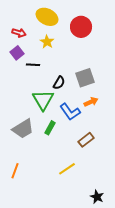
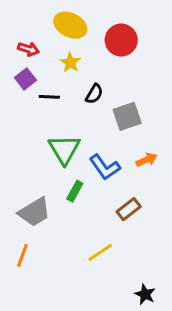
black semicircle: (59, 83) -> (94, 94), moved
orange arrow: (91, 102) -> (147, 160), moved
gray trapezoid: (23, 129) -> (34, 212), moved

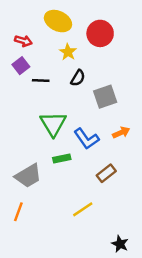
yellow star: (70, 63) -> (68, 52), moved
green rectangle: (75, 191) -> (62, 158), turned 49

